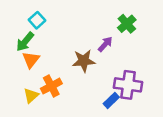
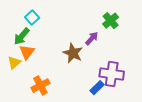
brown star: (84, 61) -> (73, 53), turned 30
orange cross: (51, 86) -> (40, 86), moved
yellow triangle: (31, 96) -> (14, 62), moved

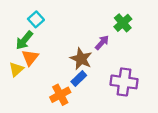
orange cross: (40, 86) -> (60, 95), moved
blue rectangle: (97, 88) -> (79, 78), moved

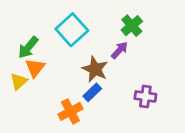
cyan square: (36, 19) -> (72, 30), moved, size x1.6
green cross: (123, 23) -> (132, 26), moved
purple cross: (124, 82) -> (145, 96), size x0.7

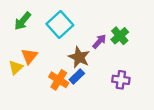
green cross: (132, 26) -> (120, 36), moved
green arrow: (28, 47) -> (23, 21), moved
orange cross: (70, 111) -> (59, 80), moved, turned -30

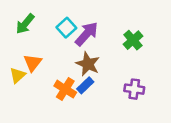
cyan square: (60, 24) -> (66, 28), size x0.7
purple arrow: (99, 41) -> (87, 34), moved, size x1.5

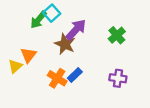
green arrow: (25, 24) -> (38, 20), moved
cyan square: (66, 28) -> (52, 13), moved
brown star: (88, 64) -> (65, 44), moved

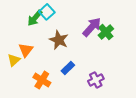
purple arrow: (76, 30) -> (92, 27), moved
orange cross: (57, 78) -> (42, 80), moved
purple cross: (118, 78) -> (96, 80), moved, turned -35

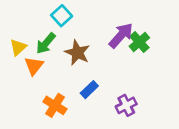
green arrow: (35, 18) -> (46, 43), moved
yellow triangle: (14, 60) -> (18, 47), moved

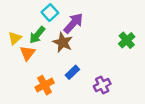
purple arrow: (121, 35) -> (73, 23), moved
green cross: (139, 42) -> (127, 40), moved
orange cross: (55, 105) -> (45, 85), turned 30

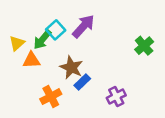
cyan square: (50, 13) -> (56, 30), moved
brown star: (63, 42) -> (71, 67), moved
orange triangle: (28, 53) -> (31, 60), turned 49

